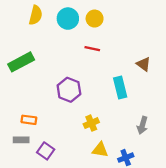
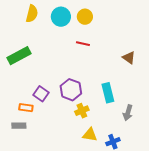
cyan rectangle: (120, 88) -> (108, 93), moved
purple hexagon: (69, 90) -> (71, 90), moved
purple square: (46, 151) -> (41, 94), moved

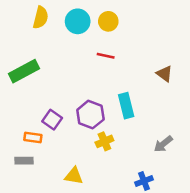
cyan rectangle: (108, 93) -> (126, 106), moved
gray arrow: (128, 113) -> (163, 144), turned 35
yellow triangle: (90, 135) -> (74, 176), moved

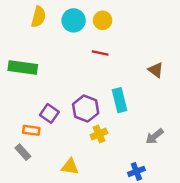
green rectangle: (24, 71) -> (23, 68), turned 36
gray rectangle: (24, 161) -> (23, 152), turned 49

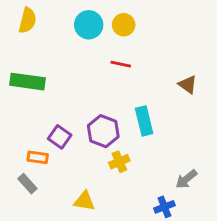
yellow semicircle: (39, 17) -> (27, 20), moved
gray arrow: (155, 136) -> (186, 179), moved

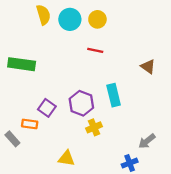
yellow semicircle: (27, 20) -> (43, 15), moved, turned -30
gray rectangle: (27, 184) -> (12, 139), moved

